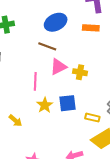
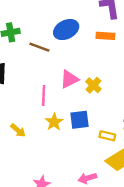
brown line: (47, 46) -> (39, 47), moved
yellow cross: (80, 72) -> (93, 85), turned 32
yellow arrow: (15, 121) -> (18, 130), moved

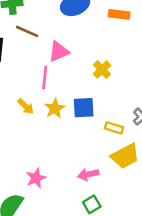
brown line: (39, 47) -> (27, 31), moved
pink triangle: (69, 79) -> (59, 52), moved
yellow arrow: (18, 130) -> (26, 106), moved

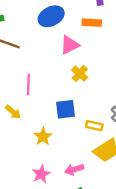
pink triangle: (59, 52) -> (70, 45), moved
yellow star: (55, 108) -> (43, 137), moved
pink star: (36, 178) -> (41, 174), moved

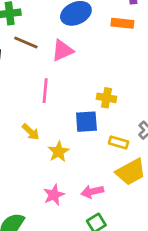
pink triangle: (70, 45) -> (62, 50), moved
yellow cross: (80, 74) -> (107, 98), moved, turned -35
yellow arrow: (13, 112) -> (31, 132), moved

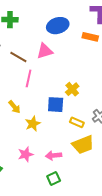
brown line: (26, 42) -> (18, 57), moved
yellow cross: (107, 98) -> (72, 89), turned 32

